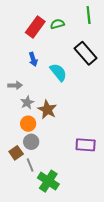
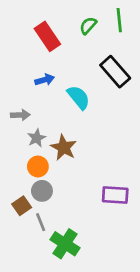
green semicircle: (57, 24) -> (88, 26), moved, turned -32
red rectangle: (35, 27) -> (47, 36), turned -70
blue arrow: (33, 59) -> (45, 80), turned -88

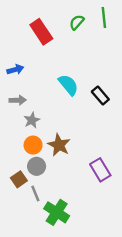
black rectangle: (115, 72) -> (100, 95), moved, size x0.7
blue arrow: (45, 80) -> (15, 70), moved
brown star: (64, 148) -> (59, 145), moved
purple rectangle: (115, 195) -> (100, 170), turned 55

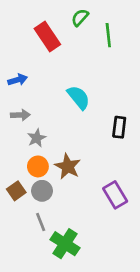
green line: (104, 18) -> (108, 35), moved
green semicircle: (77, 22) -> (80, 18), moved
black rectangle: (100, 95) -> (119, 127), moved, turned 48
brown square: (19, 179) -> (16, 191), moved

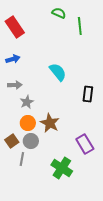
green semicircle: (80, 18) -> (59, 13), turned 72
red rectangle: (47, 36) -> (15, 27), moved
gray line: (41, 222) -> (22, 159), moved, turned 32
green cross: (65, 244) -> (62, 168), moved

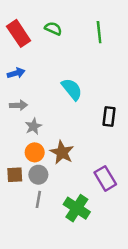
green semicircle: (59, 13) -> (53, 28), moved
brown square: (12, 141) -> (15, 175), turned 32
gray line: (22, 159) -> (38, 199), moved

